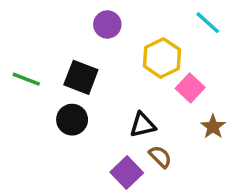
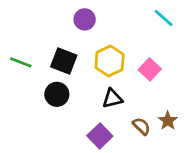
yellow hexagon: (162, 58) -> (110, 61), moved
brown star: (213, 127) -> (168, 121), moved
brown semicircle: (160, 157) -> (141, 126), moved

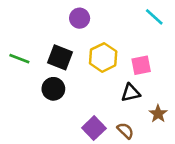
pink square: (150, 69) -> (141, 65), turned 36
black triangle: (112, 98) -> (131, 93), moved
brown semicircle: (141, 126) -> (125, 131), moved

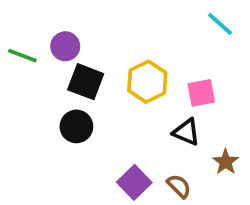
purple circle: (80, 18) -> (65, 46), moved
green line: (19, 59) -> (22, 56), moved
black triangle: (131, 93) -> (186, 132), turned 36

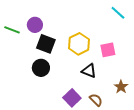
black triangle: (186, 132) -> (89, 71), moved

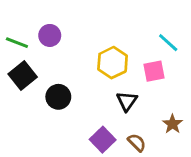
cyan line: (118, 13) -> (168, 43), moved
black square: (46, 44) -> (23, 75), moved, turned 30
black triangle: (89, 71) -> (127, 101), turned 42

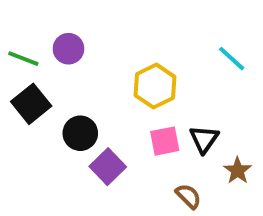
pink square: (154, 71) -> (165, 141), moved
black triangle: (127, 101) -> (204, 139), moved
purple square: (103, 140) -> (108, 167), moved

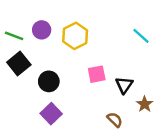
yellow hexagon: (155, 86) -> (75, 36), moved
pink square: (165, 141) -> (97, 74), moved
purple square: (108, 167) -> (51, 114), moved

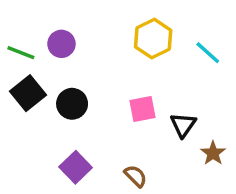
yellow hexagon: (75, 36) -> (153, 39), moved
black circle: (49, 81) -> (72, 104), moved
brown semicircle: (115, 120) -> (136, 176), moved

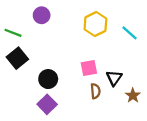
purple circle: (61, 44) -> (42, 15), moved
black circle: (72, 104) -> (48, 79), moved
brown semicircle: (136, 176) -> (95, 91), moved, turned 40

